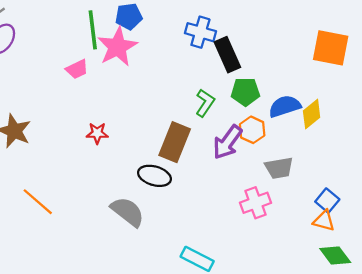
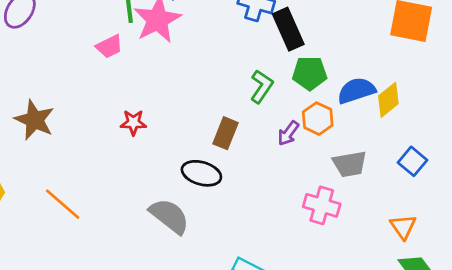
brown rectangle: (175, 142) -> (226, 133), size x0.7
purple arrow: (227, 142) -> (288, 133), size x0.6
blue square: (327, 201) -> (413, 161), moved
pink cross: (255, 203) -> (322, 205), turned 36
orange triangle: (324, 221) -> (403, 227), turned 40

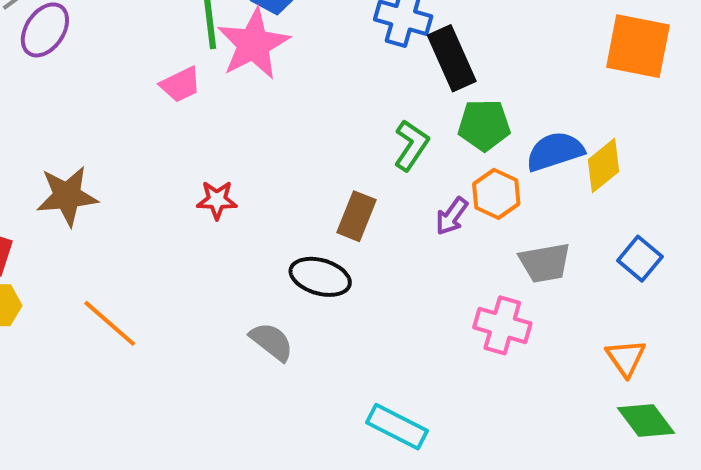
brown star: (35, 120) -> (67, 196), turned -30
gray semicircle: (169, 216) -> (272, 342), size x0.7

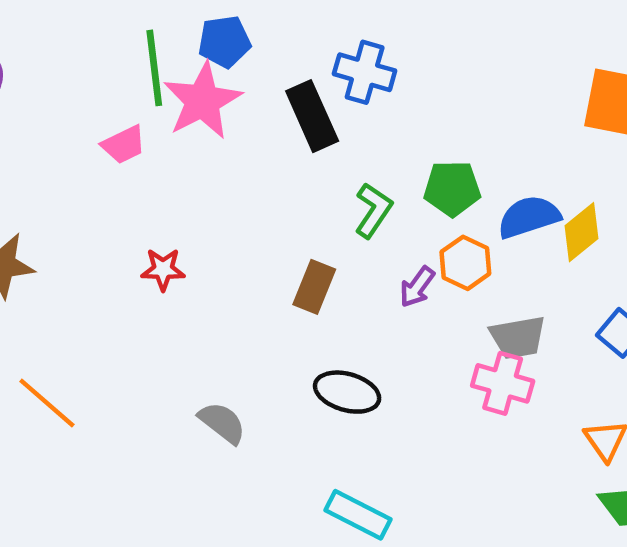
black rectangle: (452, 58) -> (312, 116), moved
black ellipse: (320, 277) -> (347, 392), moved
pink cross: (502, 325) -> (503, 383), moved

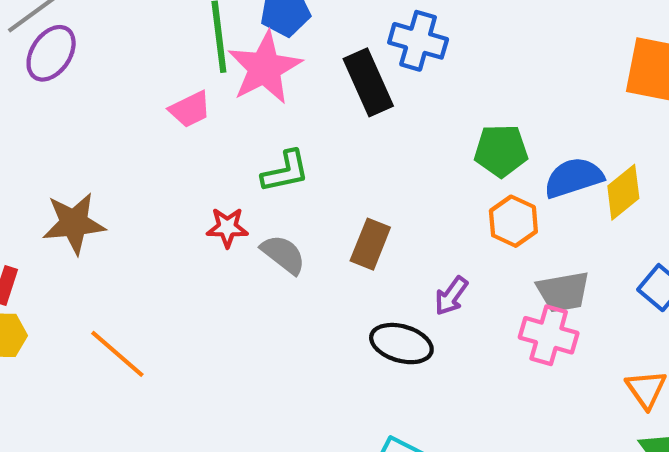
green L-shape: (373, 210) -> (285, 171), moved, turned 44
purple arrow: (417, 287) -> (451, 296), moved
gray semicircle: (222, 423) -> (283, 254), moved

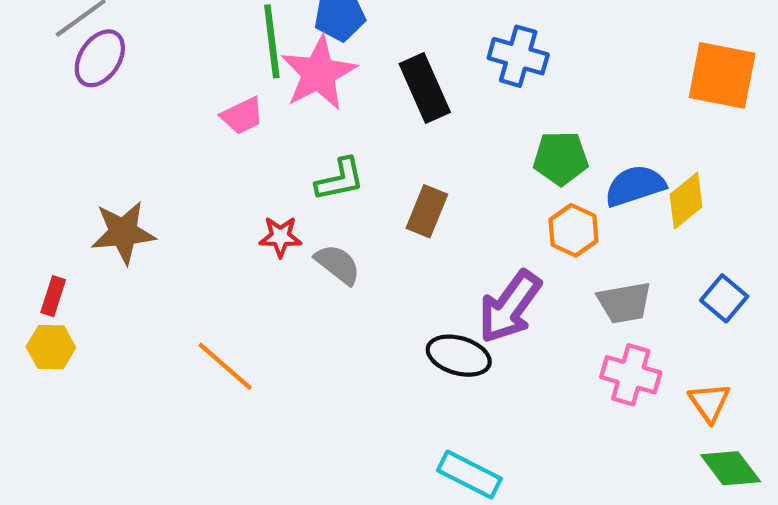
blue cross: (418, 41) -> (518, 56), moved
brown rectangle: (370, 244) -> (427, 211), moved
purple arrow: (451, 296) -> (510, 307), size x1.8
pink cross: (549, 335) -> (631, 375), moved
orange line: (117, 354) -> (225, 366), moved

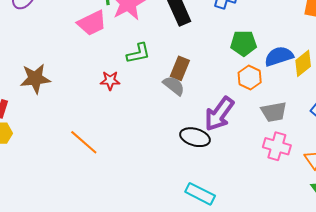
pink trapezoid: (242, 116) -> (92, 23), size x1.4
gray semicircle: (338, 264) -> (174, 86), moved

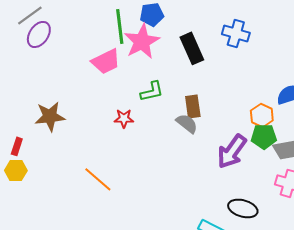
green pentagon: (244, 43) -> (264, 136), moved
brown rectangle: (180, 68) -> (193, 106), turned -30
black ellipse: (195, 137) -> (243, 208), moved

